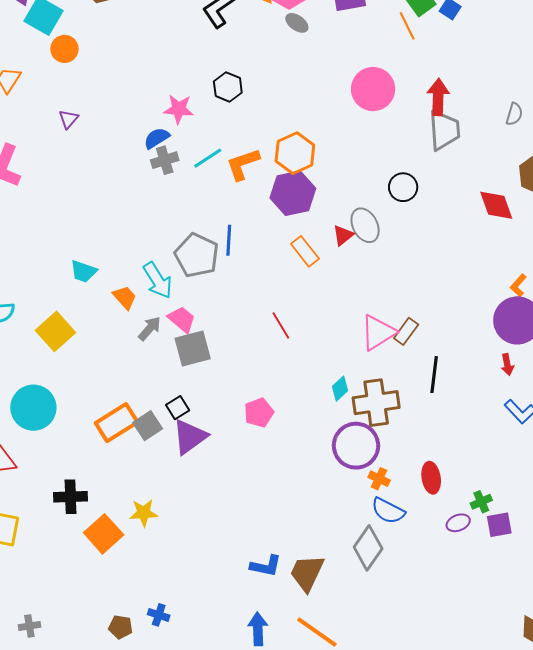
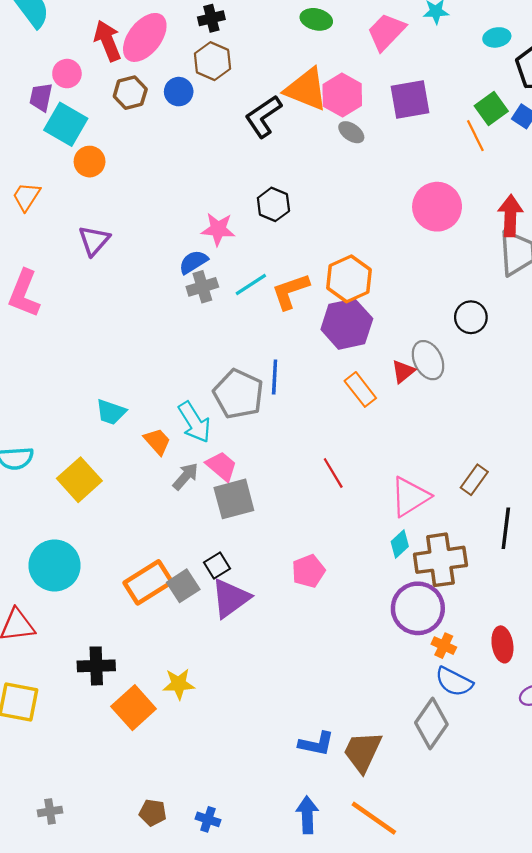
purple triangle: (68, 119) -> (94, 241), size x1.4
pink triangle: (378, 332) -> (410, 497), moved
blue cross: (159, 615) -> (208, 819), moved

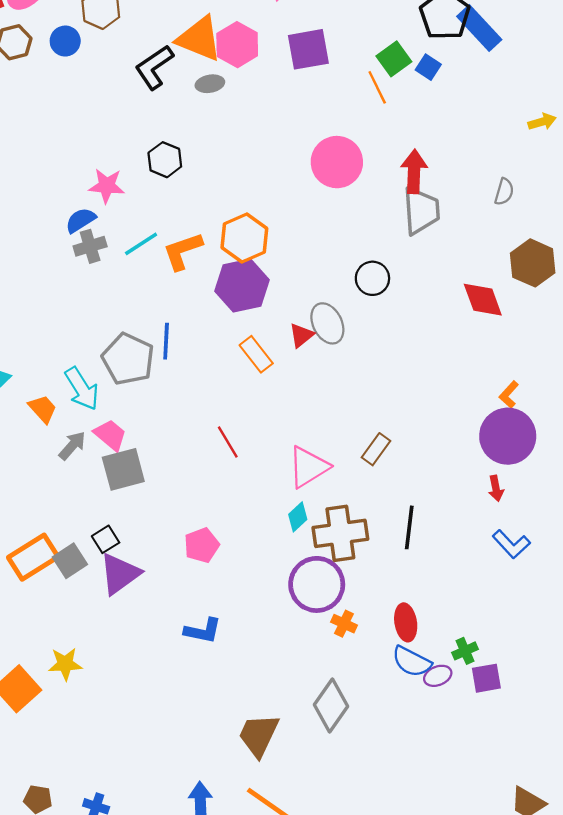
gray ellipse: (351, 132) -> (210, 84), moved, turned -45
black line: (506, 528) -> (409, 527), moved
blue semicircle: (454, 682) -> (412, 662), moved
blue L-shape: (316, 744) -> (203, 631), moved

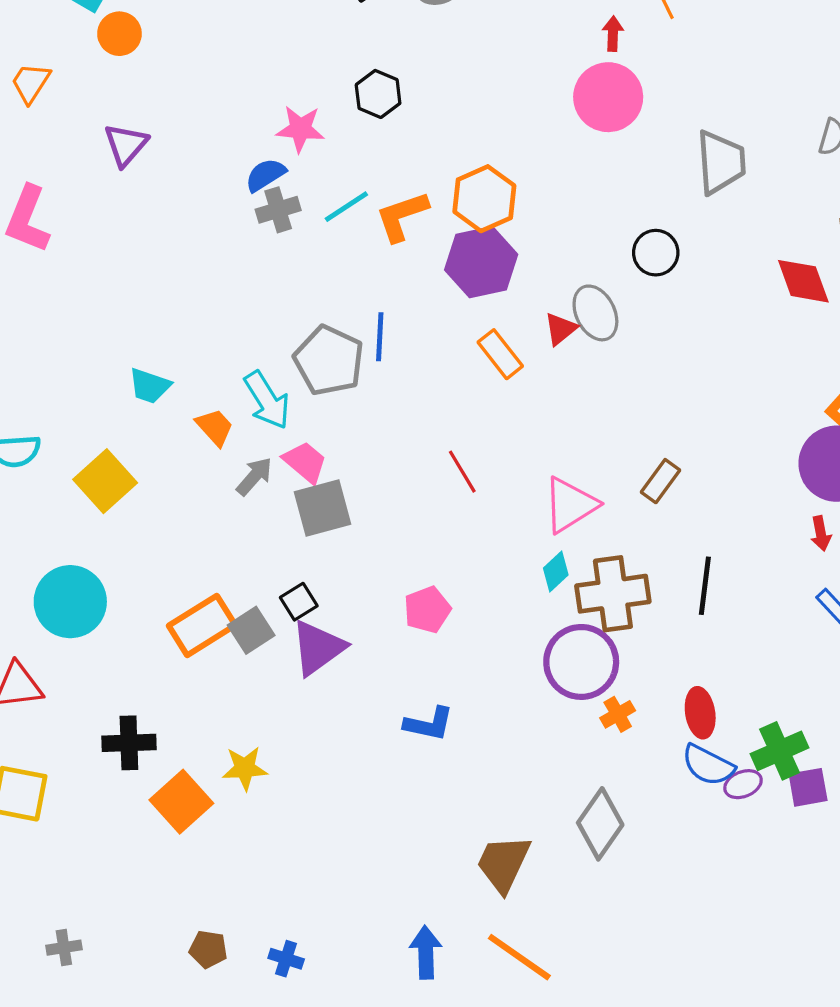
red arrow: (414, 172) -> (613, 34), moved, size x0.6
orange cross: (344, 624) -> (618, 714), turned 35
green cross: (465, 651) -> (779, 751), size x1.6

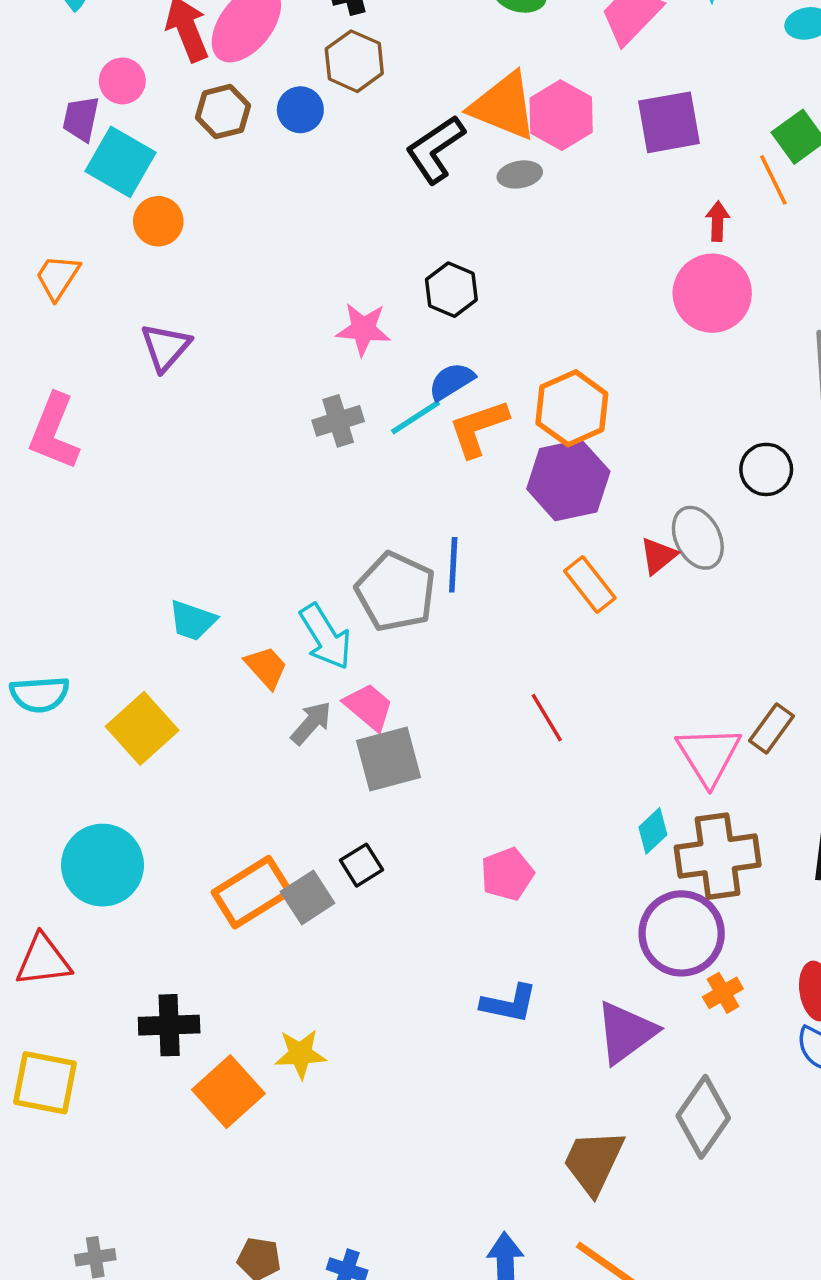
blue semicircle: (265, 175) -> (451, 381), moved
pink triangle: (570, 505) -> (709, 755), moved, turned -30
purple triangle: (318, 648) -> (626, 1032), moved

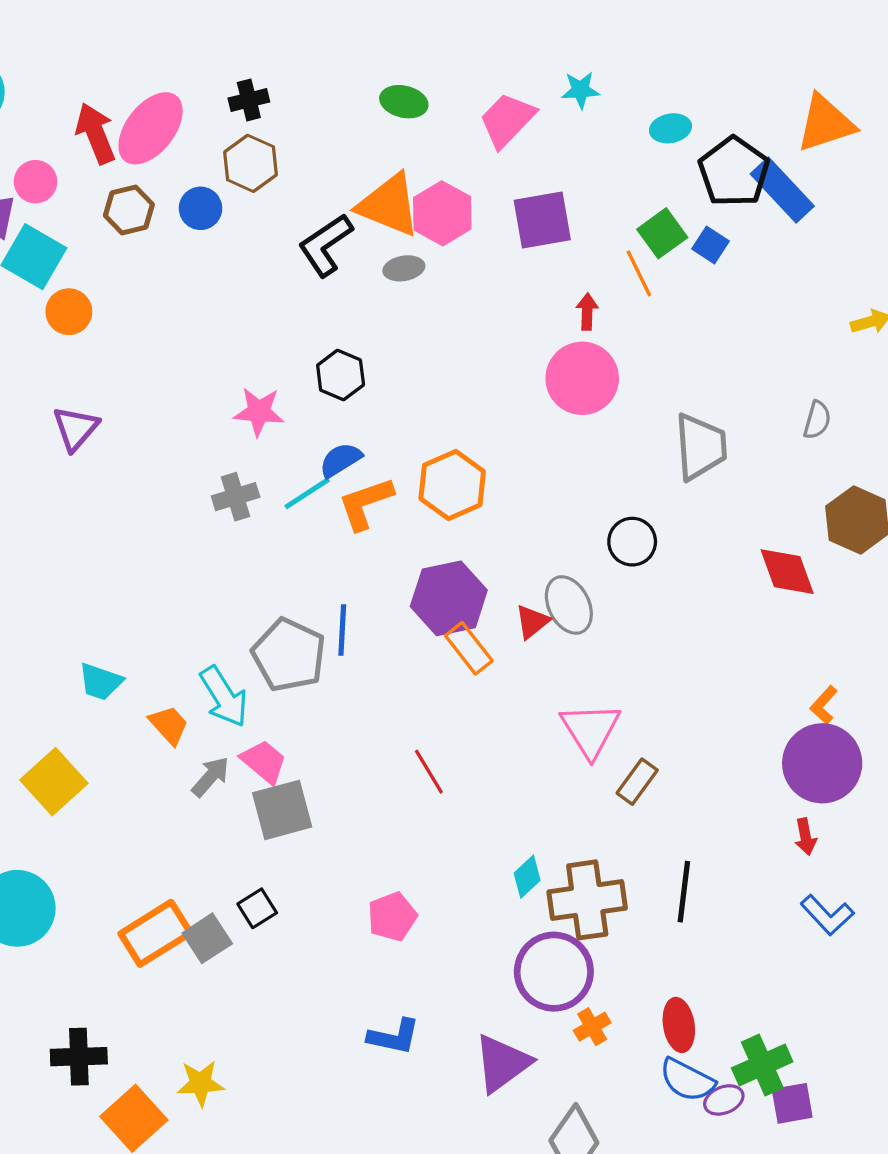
purple hexagon: (568, 480) -> (449, 598), moved
pink triangle: (709, 755) -> (591, 730), moved

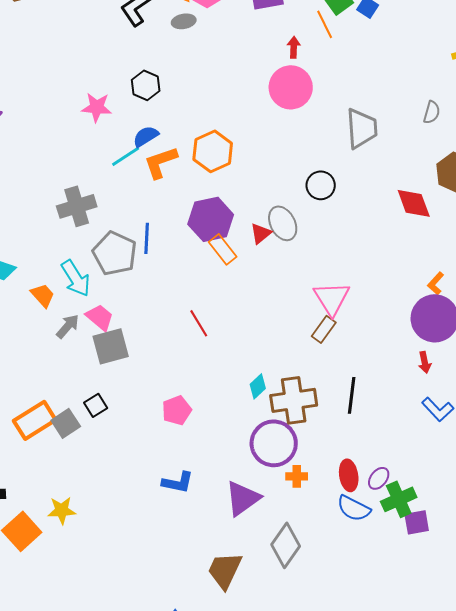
gray cross: (236, 497) -> (77, 206), moved, size x1.4
pink triangle: (591, 730) -> (332, 298), moved
orange cross: (592, 1027) -> (297, 476), turned 30
purple ellipse: (724, 1100) -> (379, 478), moved, turned -30

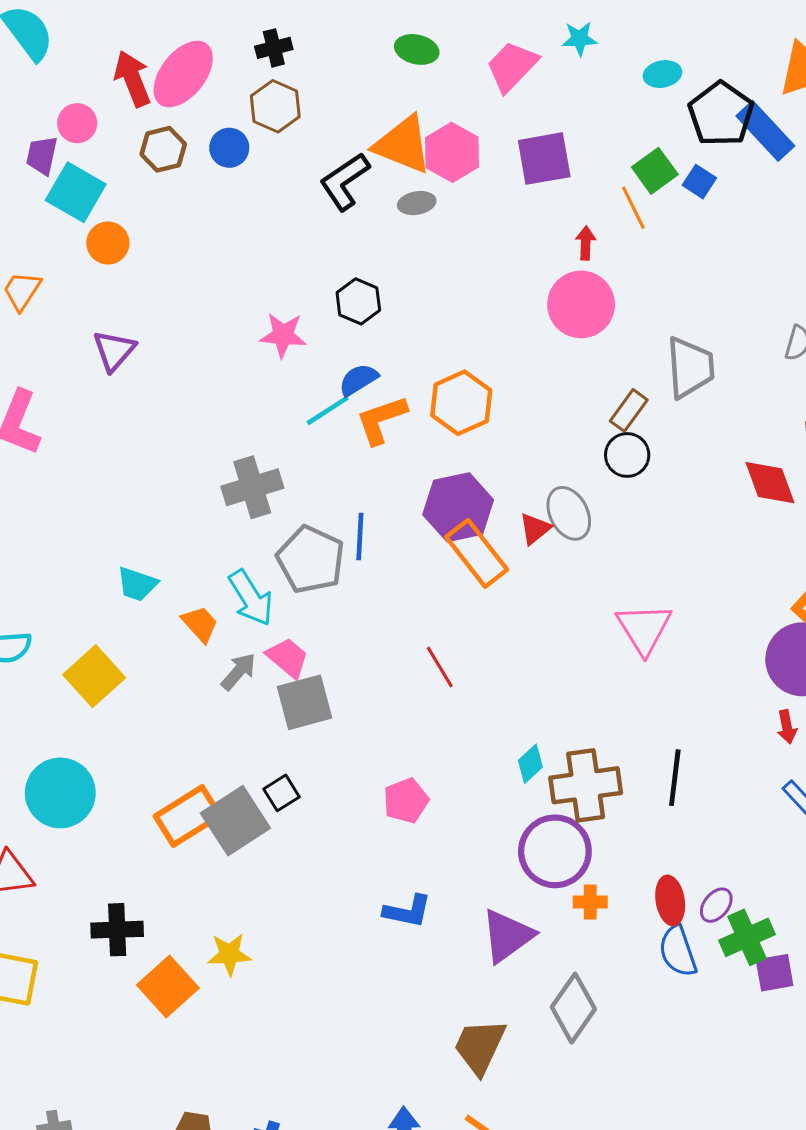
orange rectangle: (223, 249) -> (477, 553), size x1.4
brown rectangle: (324, 329) -> (629, 410), moved
gray square: (66, 423) -> (235, 821), size x1.5
blue semicircle: (354, 508) -> (678, 951), turned 44

